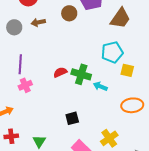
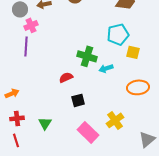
red semicircle: (60, 72) -> (66, 77), moved
pink cross: (25, 85) -> (31, 25), moved
cyan arrow: (100, 86) -> (106, 68), turned -40

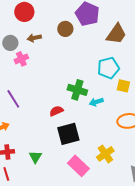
purple line: (26, 46) -> (13, 99), moved, turned -36
black square: (78, 100) -> (68, 134), size x1.6

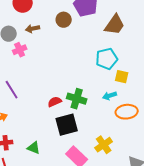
green cross: (77, 90) -> (77, 99), moved
cyan arrow: (96, 102) -> (110, 96), moved
green triangle: (35, 157) -> (34, 148), turned -40

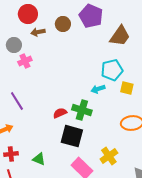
brown circle: (64, 20) -> (63, 24), moved
brown arrow: (33, 29) -> (38, 32), moved
cyan arrow: (110, 96) -> (98, 89), moved
black square: (67, 125) -> (72, 136), turned 30

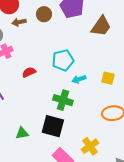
cyan pentagon: (112, 70) -> (63, 60), moved
red semicircle: (60, 113) -> (29, 72), moved
green triangle: (39, 159) -> (22, 133), moved, turned -32

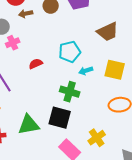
brown trapezoid: (101, 26) -> (108, 32), moved, turned 30
yellow square: (108, 78) -> (115, 70), size x1.5
green triangle: (22, 133) -> (29, 125), size x1.6

